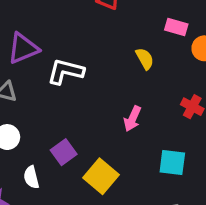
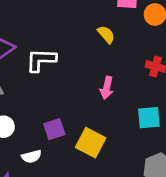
purple square: (64, 152) -> (54, 129), turned 30
white semicircle: (31, 177) -> (31, 156), turned -78

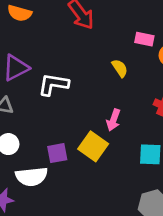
yellow square: (91, 143) -> (93, 146), moved
white semicircle: (31, 156) -> (32, 177), size x1.6

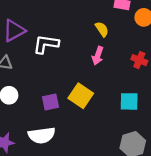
pink arrow: (113, 120) -> (98, 56), moved
white semicircle: (32, 177) -> (42, 135), moved

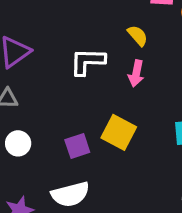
white L-shape: (46, 44) -> (88, 62), moved

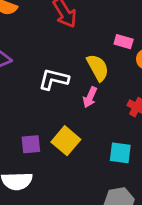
yellow semicircle: (138, 36) -> (98, 68), size x1.5

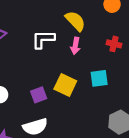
cyan square: (120, 153) -> (99, 78), moved

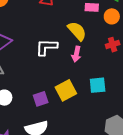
red cross: (114, 44) -> (113, 45), moved, turned -32
yellow square: (65, 85) -> (66, 90), turned 35

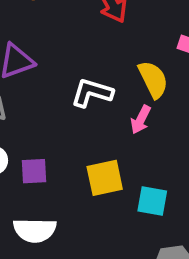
cyan square: (98, 85) -> (152, 201), moved
purple square: (41, 99) -> (34, 171), moved

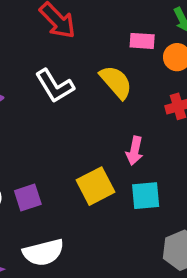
white L-shape: (92, 93) -> (55, 86), moved, turned -123
pink arrow: (141, 120) -> (135, 151), moved

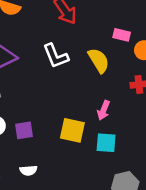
yellow square: (95, 186) -> (72, 130), turned 30
white semicircle: (43, 252) -> (28, 170), size x0.6

